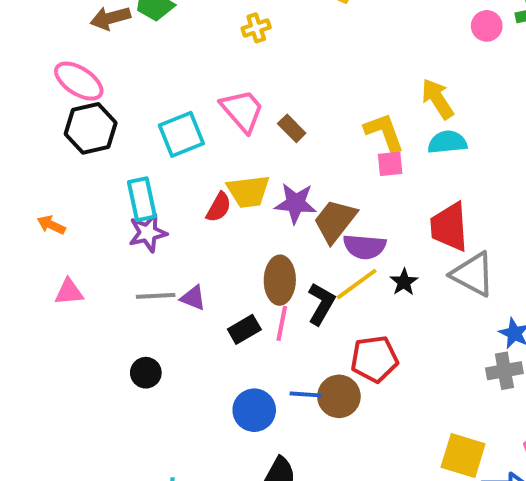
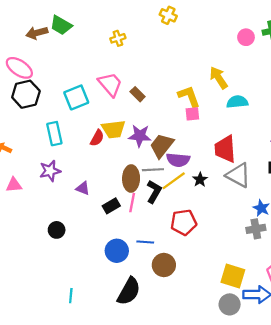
cyan semicircle: (447, 142) -> (237, 102), moved
purple star: (148, 233) -> (50, 171), moved
gray line: (156, 296) -> (153, 170), moved
brown circle: (339, 396) -> (164, 265), moved

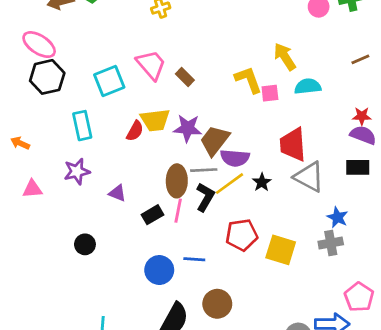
pink square: (192, 114) -> (270, 93), moved
brown circle: (164, 265) -> (217, 304), moved
yellow square: (233, 276) -> (281, 250), moved

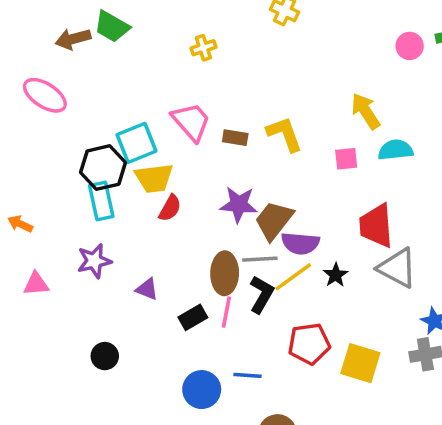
black hexagon: (47, 77) -> (103, 168), moved
brown rectangle: (185, 77) -> (235, 138), turned -36
yellow L-shape: (248, 80) -> (285, 134), moved
yellow trapezoid: (155, 120) -> (154, 178), moved

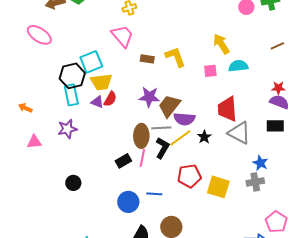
pink trapezoid: (191, 122) -> (122, 36), moved
purple triangle: (147, 289) -> (97, 102), moved

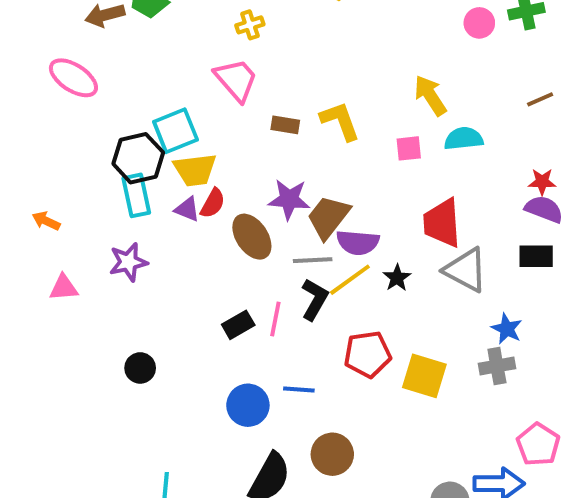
brown ellipse: (141, 136) -> (252, 237), moved, turned -35

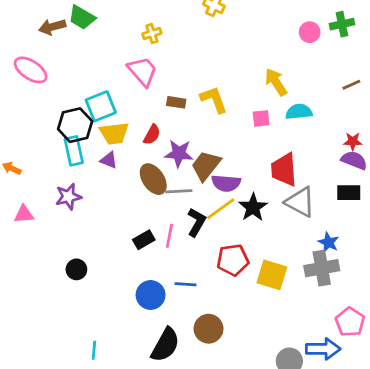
red semicircle: (213, 203) -> (152, 135), moved
gray line: (313, 260) -> (179, 191), moved
black star: (397, 278) -> (253, 207), size x1.5
gray cross: (497, 366) -> (322, 268), size x1.4

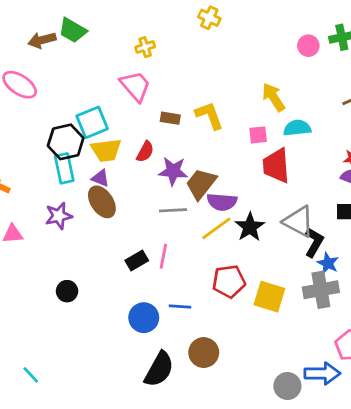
red trapezoid: (284, 170) -> (276, 166), moved
brown ellipse: (153, 179) -> (102, 202), moved
black L-shape: (196, 222) -> (314, 242), moved
cyan line: (94, 350) -> (31, 375), moved, turned -48

